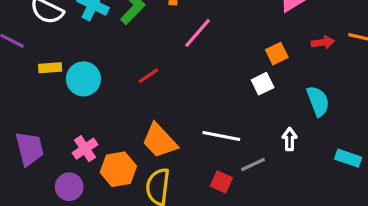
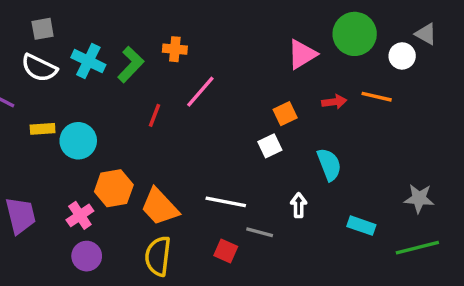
red line: (148, 76) -> (155, 115), moved, turned -35
gray line: (253, 164) -> (260, 232), turned 40
orange hexagon: (118, 169) -> (114, 188), moved
purple circle: (69, 187) -> (87, 256), moved

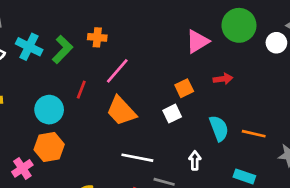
orange line: (377, 97) -> (254, 134), moved
cyan circle: (78, 141) -> (49, 110), moved
orange trapezoid: (160, 207) -> (121, 111), moved

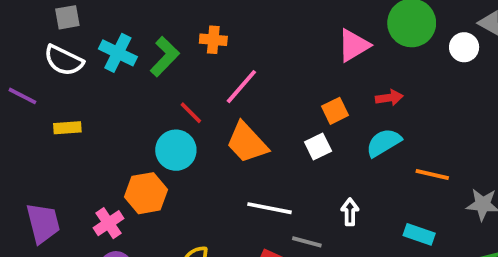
red line: (81, 90) -> (191, 113), turned -66
cyan circle: (49, 110) -> (176, 150), moved
cyan semicircle: (219, 128) -> (384, 143), moved, turned -100

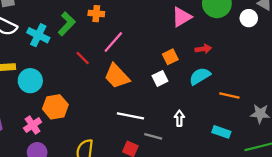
cyan cross: (118, 53) -> (38, 35), moved
cyan circle: (176, 150) -> (30, 81), moved

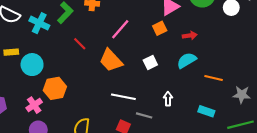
pink line: (113, 42) -> (120, 29), moved
orange square: (170, 57) -> (160, 28), moved

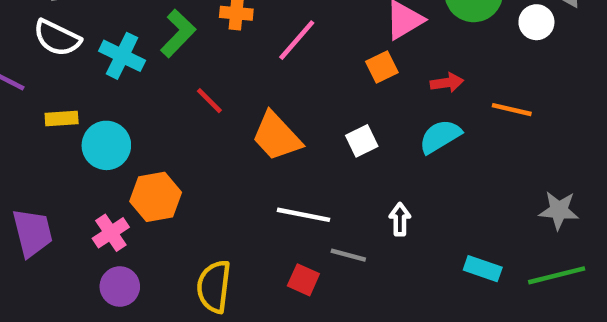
pink line: (120, 29) -> (297, 40), moved
orange line: (214, 78) -> (512, 110), moved
cyan rectangle: (206, 111) -> (483, 269), moved

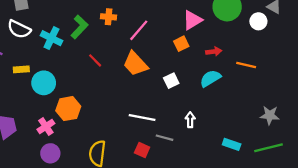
orange trapezoid: (277, 136) -> (135, 64), moved

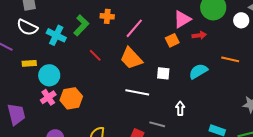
red arrow: (214, 52) -> (199, 35), moved
white square: (171, 81) -> (163, 73), turned 32
white line: (142, 118) -> (137, 92), moved
pink cross: (46, 126) -> (48, 97), moved

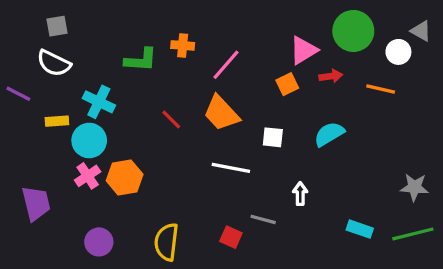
green L-shape: (81, 25) -> (141, 60), turned 50
cyan cross: (56, 35) -> (99, 102), moved
red line: (95, 55) -> (171, 120), moved
orange line: (230, 59) -> (381, 89), moved

